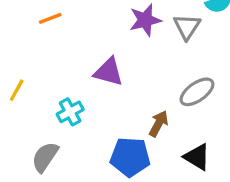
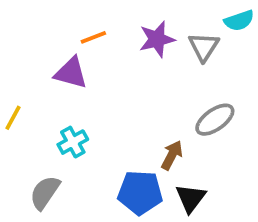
orange line: (50, 18) -> (93, 37), moved
purple triangle: (109, 72) -> (71, 73), moved
black triangle: (197, 157) -> (191, 198), moved, turned 36

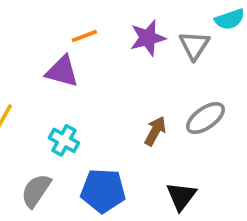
cyan cross: (73, 142) -> (64, 140), turned -32
brown arrow: (172, 155) -> (155, 131), moved
blue pentagon: (140, 193) -> (103, 191), moved

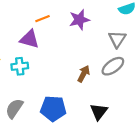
gray triangle: (194, 45) -> (117, 39), moved
cyan cross: (64, 140) -> (20, 66), moved, turned -35

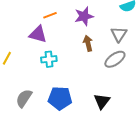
cyan cross: (20, 66) -> (49, 59), moved
brown arrow: (84, 74) -> (88, 43), moved, turned -42

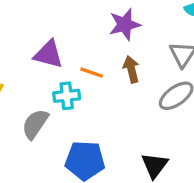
orange line: (50, 15) -> (92, 73), moved, turned 40
gray semicircle: (24, 98) -> (35, 124), moved

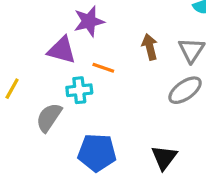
purple star: (125, 24) -> (89, 21), moved
brown arrow: (131, 69) -> (150, 47), moved

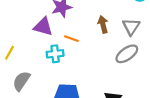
gray semicircle: (49, 117) -> (21, 81), moved

